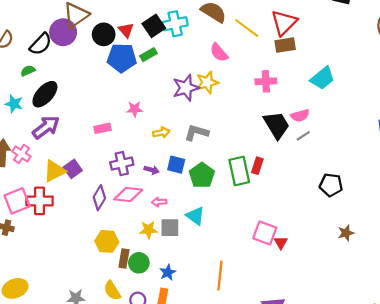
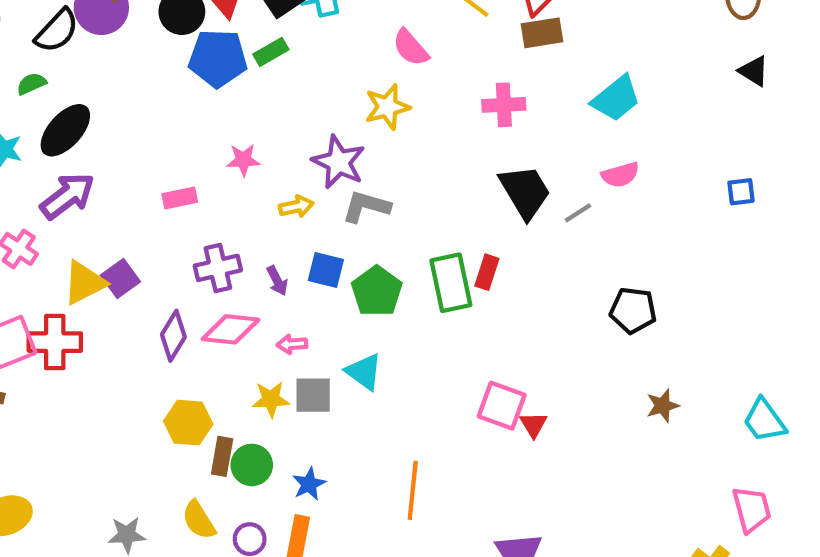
purple star: (186, 88) -> (339, 162), moved, turned -30
pink semicircle: (300, 116) -> (620, 175), moved
purple arrow: (152, 170) -> (277, 281), turned 48

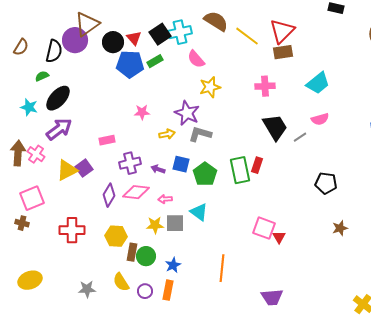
black semicircle: (57, 31) -> (54, 51), turned -30
pink semicircle: (411, 48) -> (196, 59), moved
pink rectangle: (180, 198) -> (107, 140), moved
purple arrow: (277, 281) -> (158, 169), turned 136
red cross: (55, 342) -> (72, 230), moved

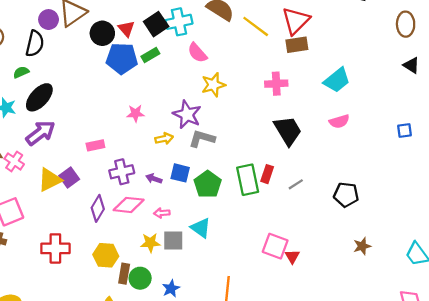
purple circle: (75, 40) -> (49, 20), moved, size x0.7
gray line: (300, 137) -> (296, 184), moved

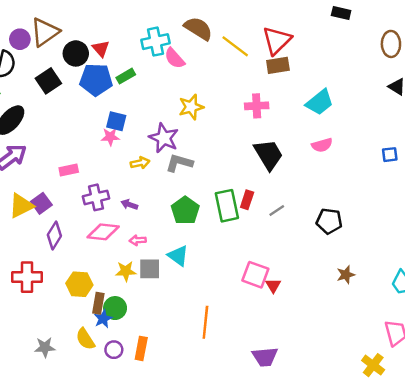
black square: (156, 24) -> (48, 81), moved
pink semicircle: (197, 53) -> (175, 58), moved
blue square: (180, 173) -> (116, 121), moved
purple diamond: (98, 208) -> (54, 235), moved
blue star: (171, 288) -> (103, 319), moved

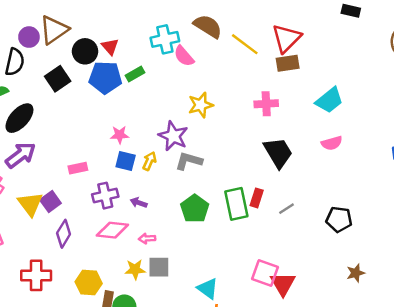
blue square: (116, 121) -> (126, 161), moved
yellow arrow: (140, 163) -> (149, 161), turned -54
yellow triangle: (21, 206) -> (30, 204), turned -40
cyan triangle: (178, 256) -> (208, 289), moved
red triangle: (273, 285) -> (283, 284), size x1.6

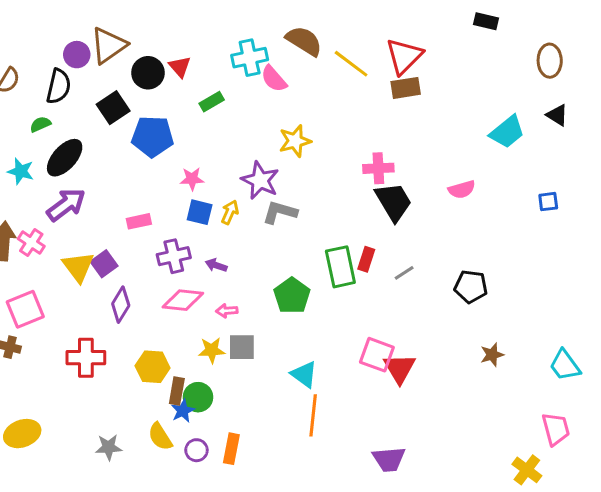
blue pentagon: (105, 78) -> (153, 136), moved
cyan trapezoid: (329, 100) -> (507, 132), moved
pink cross: (266, 104) -> (378, 168), moved
green pentagon: (195, 209) -> (292, 296), moved

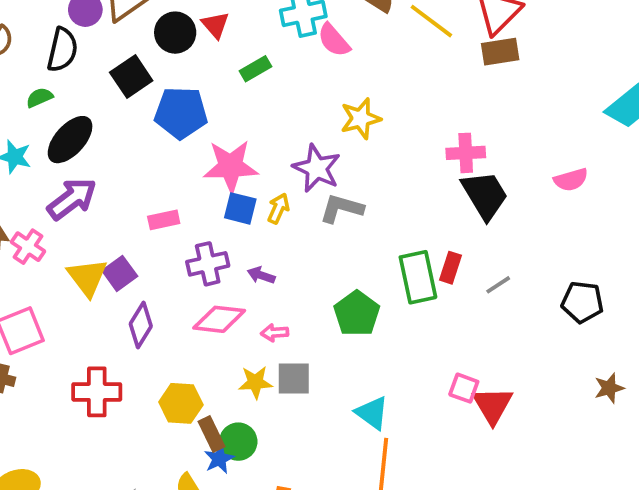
pink star: (192, 179) -> (231, 166), size x1.8
pink square: (377, 355) -> (464, 388), size x0.7
brown rectangle: (177, 391) -> (211, 434), turned -36

